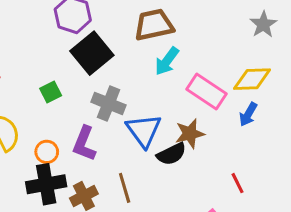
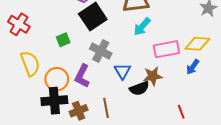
pink rectangle: (206, 92) -> (166, 49), turned -50
blue triangle: (144, 131) -> (122, 71), size x0.7
orange circle: (47, 152) -> (57, 79), size x1.5

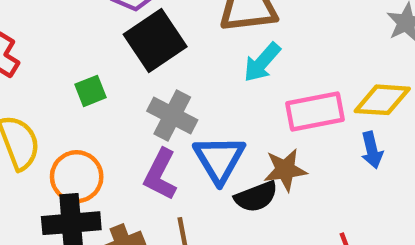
blue arrow: (193, 67) -> (372, 150), turned -49
blue triangle: (122, 71) -> (219, 159), size x1.4
purple L-shape: (82, 76) -> (160, 174), moved

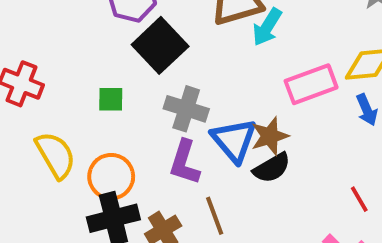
cyan arrow: (262, 62) -> (267, 27), moved
green square: (91, 91) -> (111, 99), turned 32
brown star: (285, 170) -> (270, 136), moved

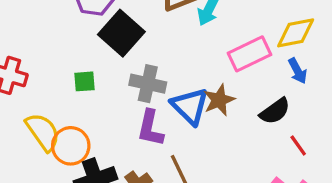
black semicircle: (272, 168) -> (275, 111), moved
orange circle: (111, 177) -> (71, 146), moved

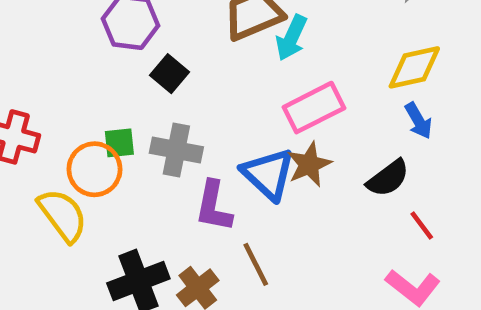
black square: (121, 33) -> (169, 74), size x0.6
pink rectangle: (249, 54) -> (314, 108), moved
gray cross: (148, 84) -> (176, 150), moved
orange circle: (71, 146) -> (94, 169), moved

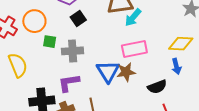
gray cross: (176, 150) -> (73, 51), turned -30
orange circle: (94, 169) -> (34, 21), moved
purple L-shape: (214, 206) -> (69, 83), moved, turned 55

